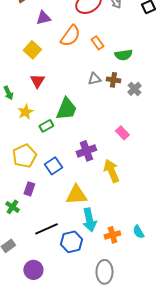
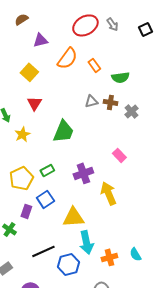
green rectangle: (46, 126) -> (47, 170), moved
blue square: (53, 166) -> (45, 199), moved

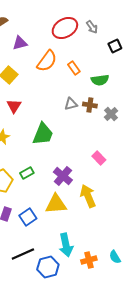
black square: (145, 29) -> (115, 46), moved
purple cross: (83, 173) -> (63, 176), turned -30
blue square: (45, 199) -> (28, 217), moved
yellow triangle: (73, 217) -> (56, 204), moved

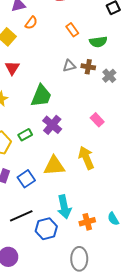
orange semicircle: (47, 61) -> (31, 23), moved, size x0.6
purple cross: (63, 176) -> (52, 125), moved

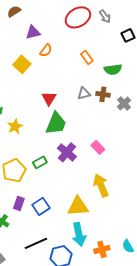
red triangle: (12, 68) -> (49, 98), moved
pink rectangle: (97, 120) -> (98, 147), moved
yellow triangle: (54, 166) -> (78, 206), moved

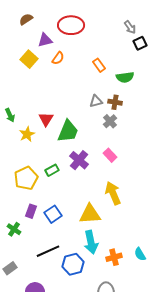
gray arrow: (105, 16) -> (130, 27), moved
red ellipse: (78, 17) -> (71, 25), moved, turned 30
yellow square: (22, 64) -> (29, 59), moved
red triangle: (49, 98) -> (46, 119), moved
gray cross: (124, 103) -> (110, 121), moved

